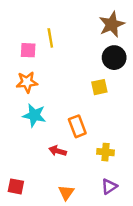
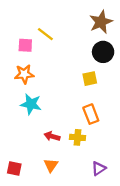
yellow line: (50, 38) -> (45, 34), turned -42
orange rectangle: (77, 126) -> (91, 114), moved
yellow cross: (106, 152) -> (78, 137), moved
orange triangle: (66, 193) -> (51, 165), moved

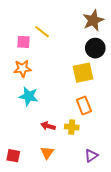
yellow square: (90, 79) -> (83, 73), size x1.5

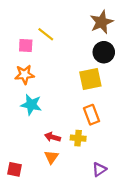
orange triangle: (47, 153) -> (51, 157), moved

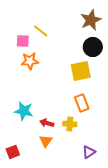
orange star: (25, 75) -> (30, 61), moved
cyan star: (31, 105) -> (24, 111), moved
red square: (15, 169) -> (13, 152), turned -32

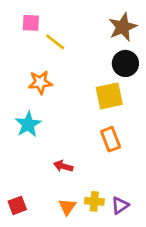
pink square: (23, 41) -> (31, 23), moved
cyan star: (24, 111) -> (28, 124), moved, turned 30
yellow cross: (70, 124) -> (94, 201), moved
orange triangle: (46, 141) -> (67, 207), moved

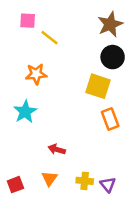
yellow square: (109, 96) -> (98, 86), turned 30
orange rectangle: (111, 139) -> (110, 119), moved
purple triangle: (120, 205) -> (108, 185), turned -35
orange triangle: (67, 207) -> (49, 178), moved

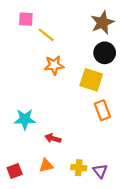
orange star: (36, 74) -> (54, 65), moved
cyan star: (25, 112) -> (25, 119), moved, turned 30
orange triangle: (49, 178) -> (46, 165), turned 42

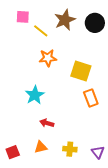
brown star: (102, 22) -> (65, 20), moved
black circle: (105, 53) -> (95, 23), moved
cyan star: (25, 119) -> (35, 95), moved, turned -30
purple triangle: (100, 171) -> (98, 152), moved

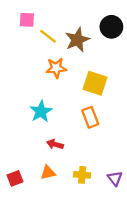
brown star: (65, 20) -> (77, 40), moved
orange rectangle: (91, 98) -> (90, 117), moved

